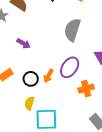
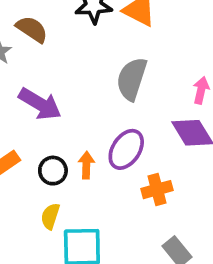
purple arrow: (24, 43) -> (40, 104), size x1.6
orange arrow: (48, 76) -> (86, 165), turned 152

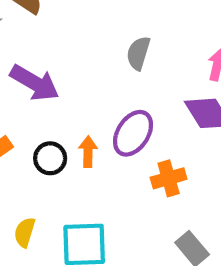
gray semicircle: (132, 79) -> (138, 53), size x0.7
yellow semicircle: (50, 216) -> (25, 232), moved

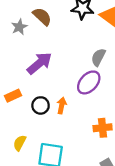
purple arrow: (35, 83) -> (39, 63), turned -80
purple ellipse: (133, 133) -> (89, 82), moved

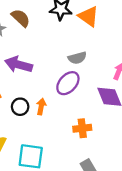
gray semicircle: (98, 57) -> (77, 58), turned -132
purple arrow: (39, 63) -> (19, 65), turned -124

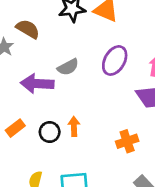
gray semicircle: (77, 58) -> (68, 67), moved
purple ellipse: (68, 83) -> (115, 60), moved

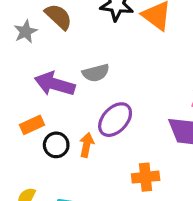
purple ellipse: (115, 60) -> (115, 120), moved
orange rectangle: (15, 128) -> (32, 125), moved

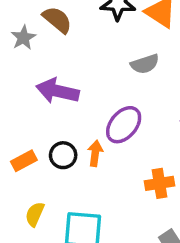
gray semicircle: (96, 73) -> (145, 64), moved
orange rectangle: (32, 125) -> (24, 161), moved

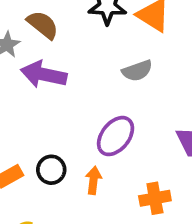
purple arrow: (58, 91) -> (44, 74), moved
orange arrow: (95, 153) -> (93, 180), moved

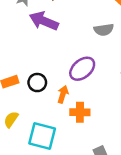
orange cross: (155, 198) -> (80, 112), moved

